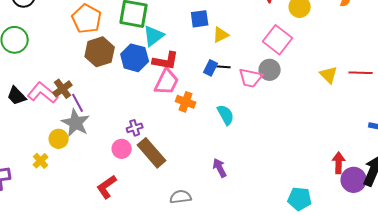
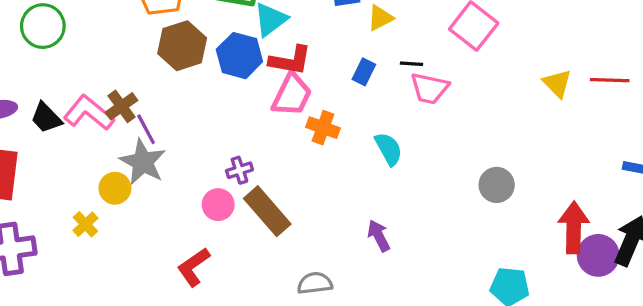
black line: (224, 67) -> (411, 64), moved
gray circle: (270, 70) -> (497, 185), moved
red arrow: (339, 163) -> (574, 228), size x1.4

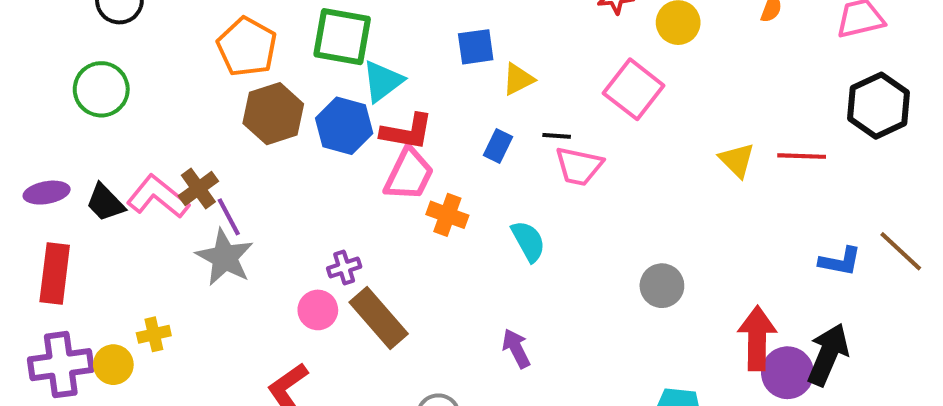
yellow circle: (115, 188) -> (113, 365), moved
yellow cross: (85, 224) -> (154, 334), turned 30

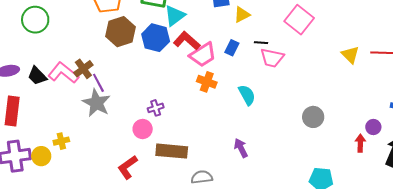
red L-shape: (407, 132) -> (187, 41), turned -148
pink trapezoid: (409, 174) -> (203, 55), moved, turned 32
brown rectangle: (379, 318) -> (172, 151), moved, turned -44
red arrow: (757, 338) -> (360, 143), size x0.6
purple circle: (787, 373) -> (373, 127), moved, size x0.6

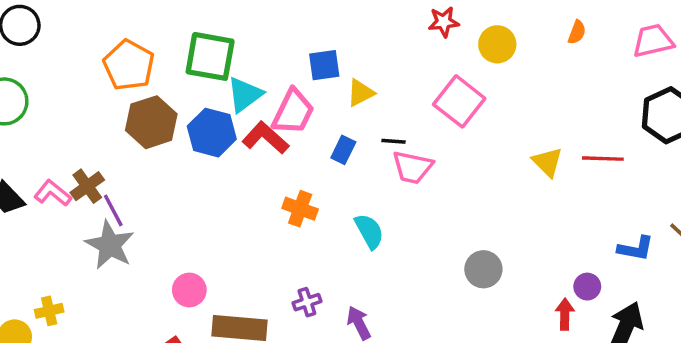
pink trapezoid: (203, 55) -> (293, 112), moved, turned -32
pink L-shape: (63, 73) -> (53, 193), size x0.7
purple cross: (156, 108) -> (307, 302), moved

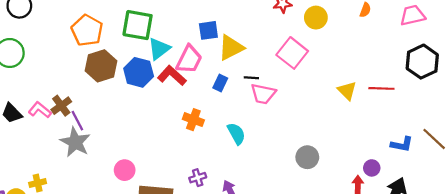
yellow triangle: (361, 93) -> (231, 48), size x1.5

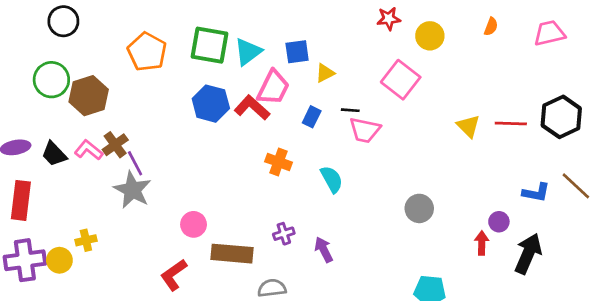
yellow triangle: (231, 48) -> (325, 73), size x0.6
cyan triangle: (159, 49) -> (248, 52), moved
black hexagon: (422, 62) -> (561, 117), moved
brown hexagon: (101, 66) -> (89, 96), moved

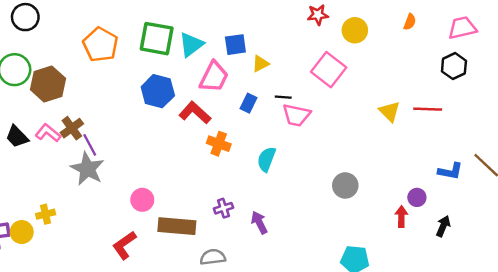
red L-shape: (252, 108) -> (195, 113), moved
black hexagon: (561, 117) -> (454, 66), moved, size x0.7
cyan semicircle: (332, 179) -> (266, 159), turned -130
black arrow: (528, 254) -> (443, 226), size x0.6

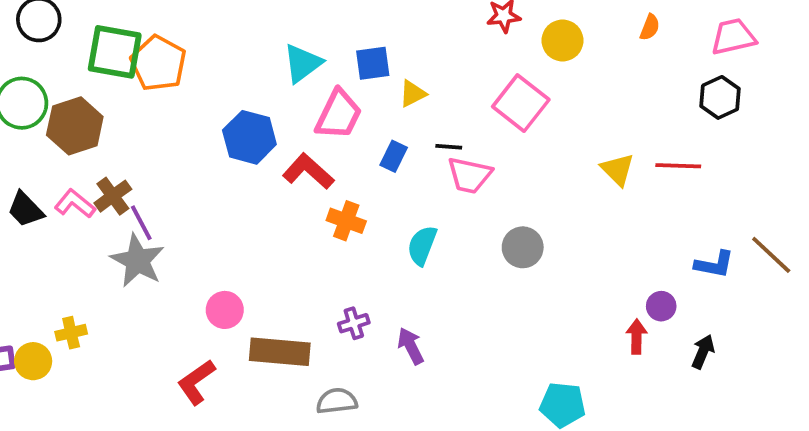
green square: (157, 39) -> (115, 52), moved
gray circle: (345, 185) -> (523, 247), moved

